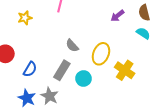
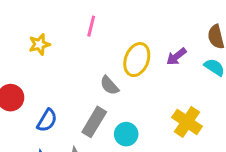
purple arrow: (117, 16) -> (176, 57), moved
yellow ellipse: (101, 54) -> (137, 60), moved

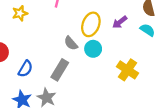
cyan circle: (126, 134) -> (93, 49), moved

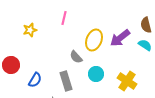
purple arrow: (120, 22) -> (120, 38), size x1.5
cyan circle: (93, 49) -> (96, 74), moved
gray rectangle: (60, 70) -> (66, 81), turned -48

